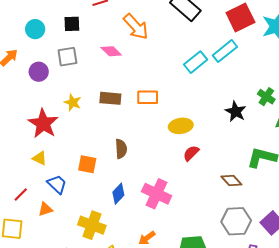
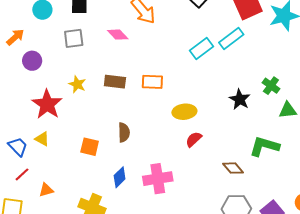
purple circle: (39, 72) -> (32, 61), moved
blue trapezoid: (57, 184) -> (18, 147), moved
pink cross: (157, 194) -> (158, 179), turned -36

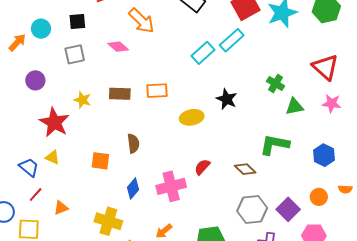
orange arrow: (15, 37) -> (17, 42), moved
black star: (240, 99) -> (227, 99), moved
red semicircle: (194, 139) -> (202, 167), moved

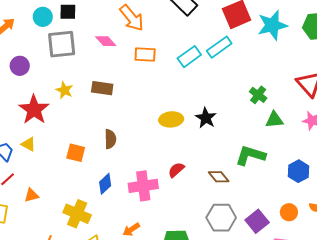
cyan circle: (41, 29) -> (43, 17), moved
gray square: (75, 54) -> (62, 44), size x1.4
orange rectangle: (157, 91) -> (145, 54), moved
black star: (227, 99) -> (206, 118), moved

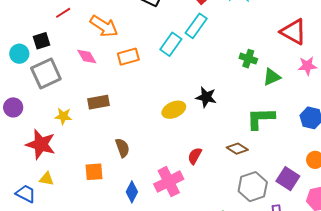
pink diamond: (106, 41) -> (87, 56), turned 30

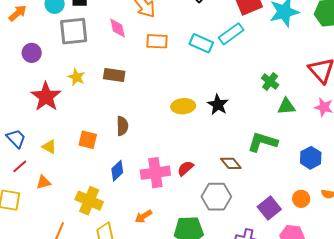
cyan rectangle: (171, 44) -> (201, 43), turned 60
red semicircle: (195, 156) -> (185, 168), moved
yellow triangle: (47, 179) -> (49, 147), moved
gray hexagon: (253, 187) -> (216, 197), moved

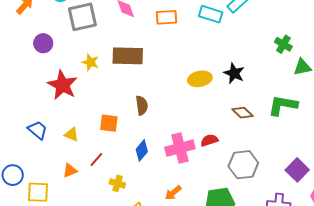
brown rectangle: (114, 75) -> (128, 56), size x1.4
brown diamond: (231, 163) -> (242, 113), moved
red line: (20, 166) -> (96, 160), moved
red semicircle: (185, 168) -> (209, 140), turned 30
yellow cross: (89, 201) -> (117, 183), size x0.6

